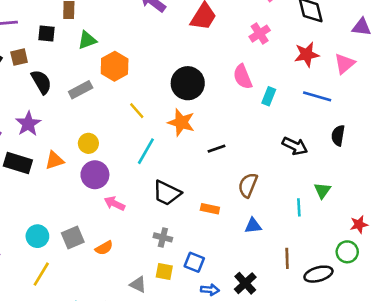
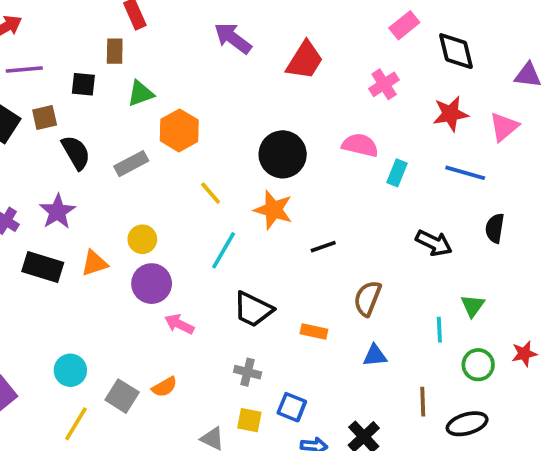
pink semicircle: (243, 77) -> (360, 145), turned 125
gray square: (73, 237) -> (122, 396), moved, turned -35
green circle: (347, 252) -> (478, 365), moved

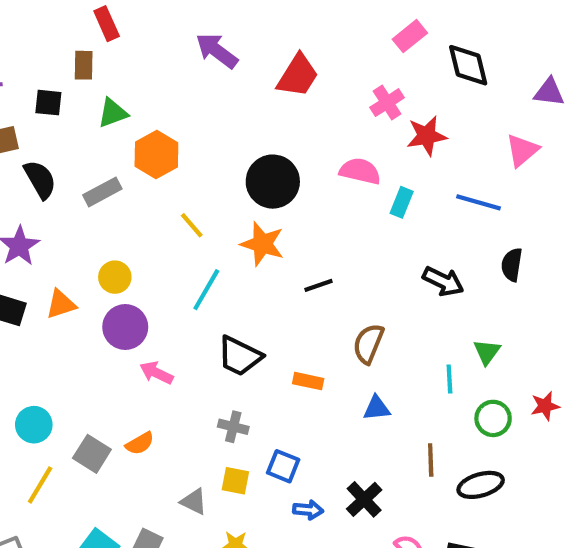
red star: (450, 114) -> (427, 136), moved

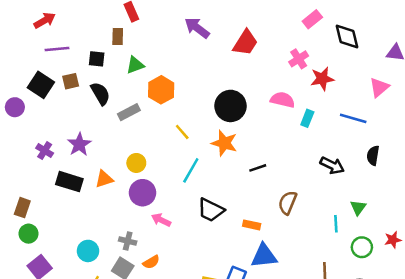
black semicircle: (40, 179) -> (100, 94), moved
blue triangle: (377, 408) -> (264, 256), moved, size x1.6
gray cross: (233, 427) -> (128, 241), moved

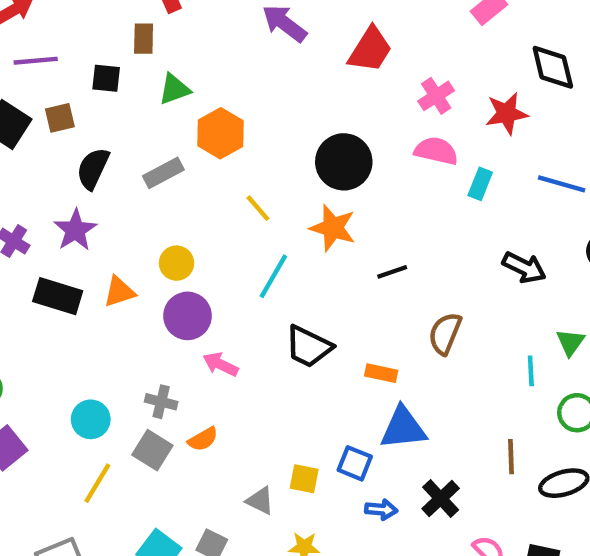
black diamond: (347, 37) -> (553, 67), moved
pink cross: (299, 59) -> (436, 96), moved
black semicircle: (100, 94) -> (93, 168), moved, turned -125

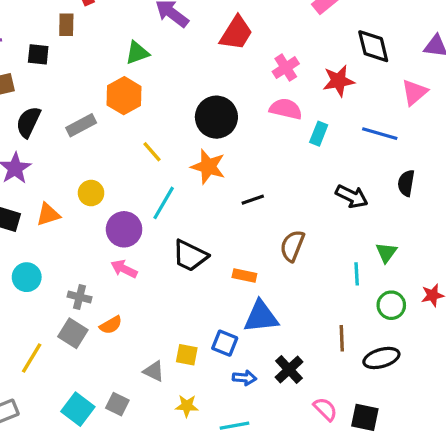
green triangle: (174, 89) -> (137, 53), moved
purple circle: (188, 316) -> (124, 229), moved
cyan circle: (91, 419) -> (27, 277), moved

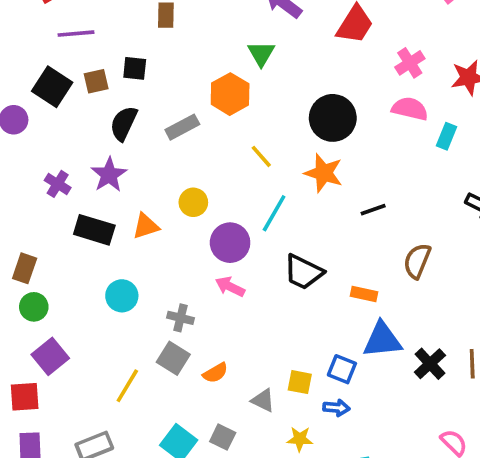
green triangle: (137, 53) -> (261, 54), moved, turned -40
black square: (38, 54) -> (135, 68), moved
orange semicircle: (111, 325) -> (215, 373), moved
black cross: (289, 370) -> (430, 364), moved
blue arrow: (244, 378) -> (336, 408), moved

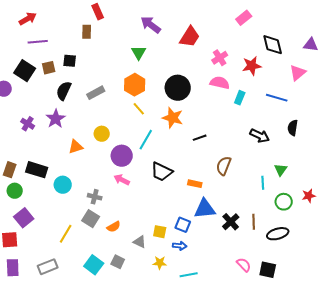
orange hexagon: (230, 94) -> (135, 85), moved
black rectangle: (94, 230) -> (37, 170), moved

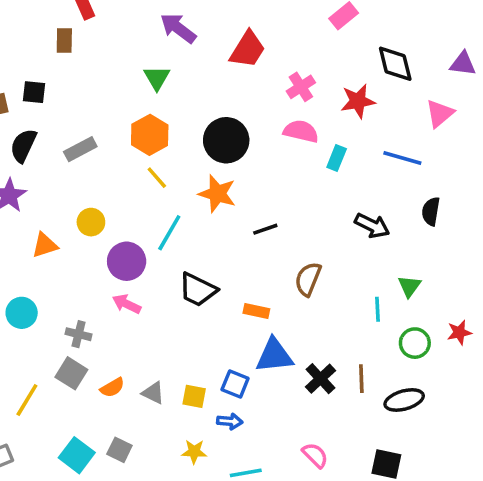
gray triangle: (140, 242) -> (153, 393), moved
pink semicircle: (244, 265) -> (315, 455), moved

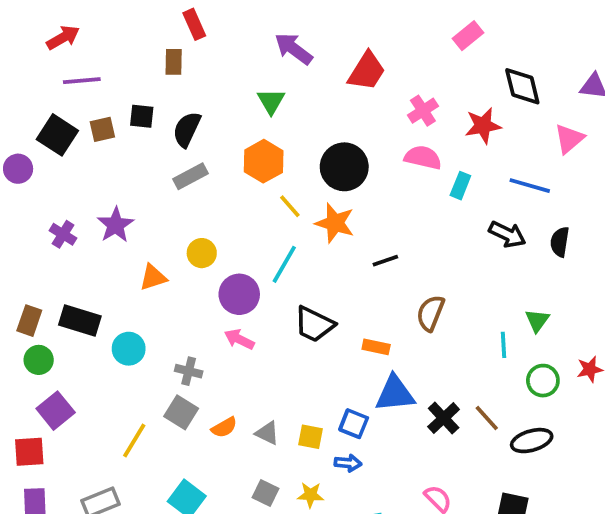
black semicircle: (23, 146) -> (187, 129), moved
yellow line: (157, 178) -> (290, 206), moved
black arrow: (372, 226) -> (507, 234), moved
brown line: (361, 379) -> (487, 418), turned -40
gray square: (119, 450) -> (265, 493), moved

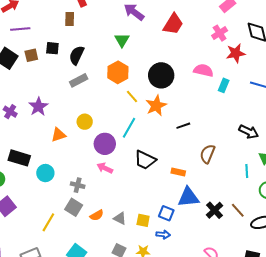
pink cross: (423, 111) -> (220, 33), moved
orange star: (335, 223) -> (156, 106), turned 30
black arrow: (507, 234) -> (249, 132), moved

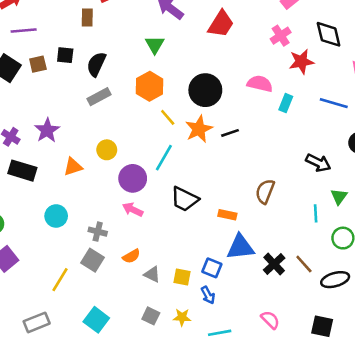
black line: (183, 126) -> (230, 133), moved
black rectangle: (19, 158) -> (22, 171), moved
orange semicircle: (97, 215) -> (131, 256), moved
blue arrow: (163, 234) -> (208, 295), turned 56

